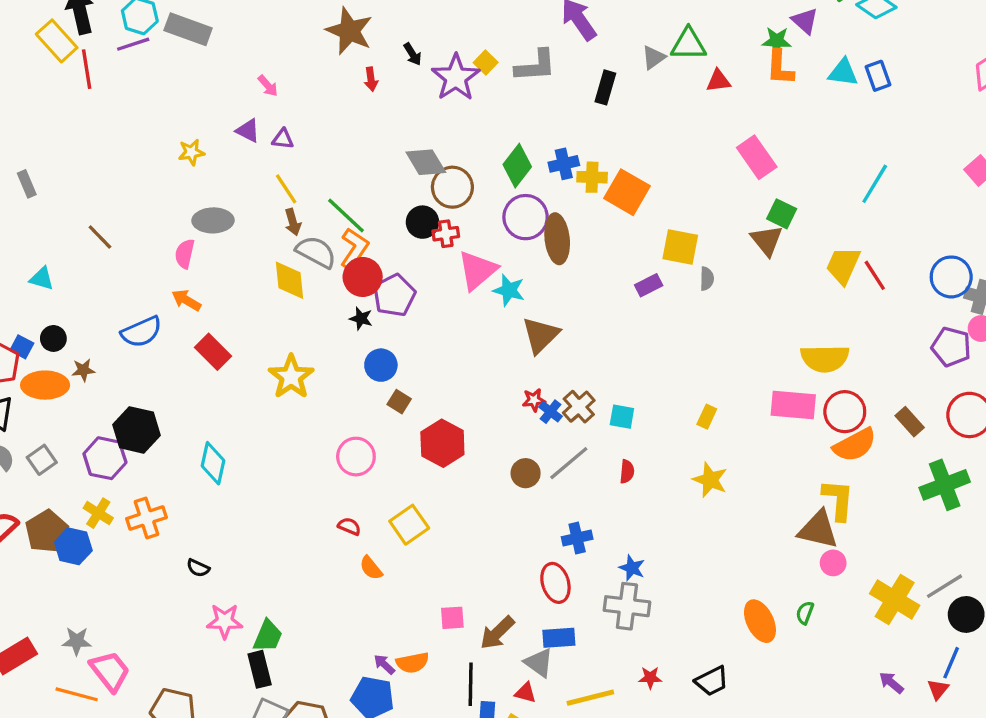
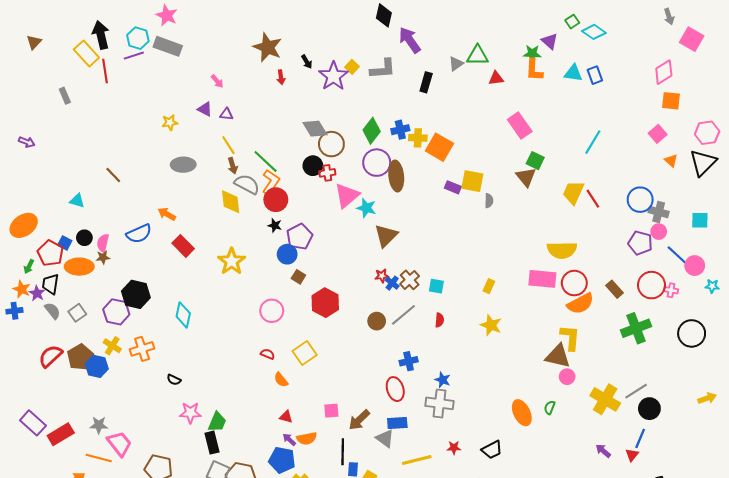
gray rectangle: (27, 184) -> (65, 96), moved
pink semicircle: (185, 254) -> (103, 243), moved
purple rectangle: (649, 285) -> (453, 187), moved, turned 49
purple pentagon: (394, 295) -> (299, 237), moved
red triangle: (526, 693) -> (286, 417), moved

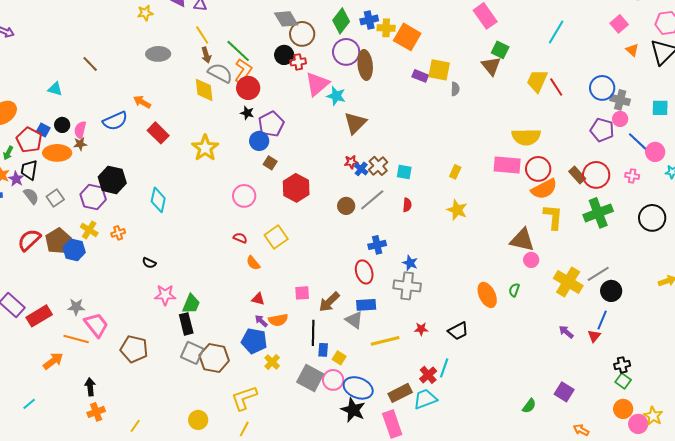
red circle: (651, 285) -> (596, 175), moved
yellow L-shape: (570, 338) -> (553, 217), moved
orange cross: (142, 349) -> (118, 233), size x0.6

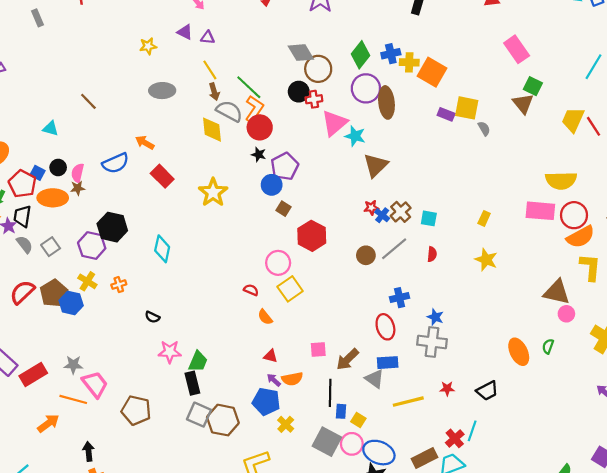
gray semicircle: (455, 89) -> (484, 128), turned -32
pink circle: (244, 196) -> (278, 263), moved

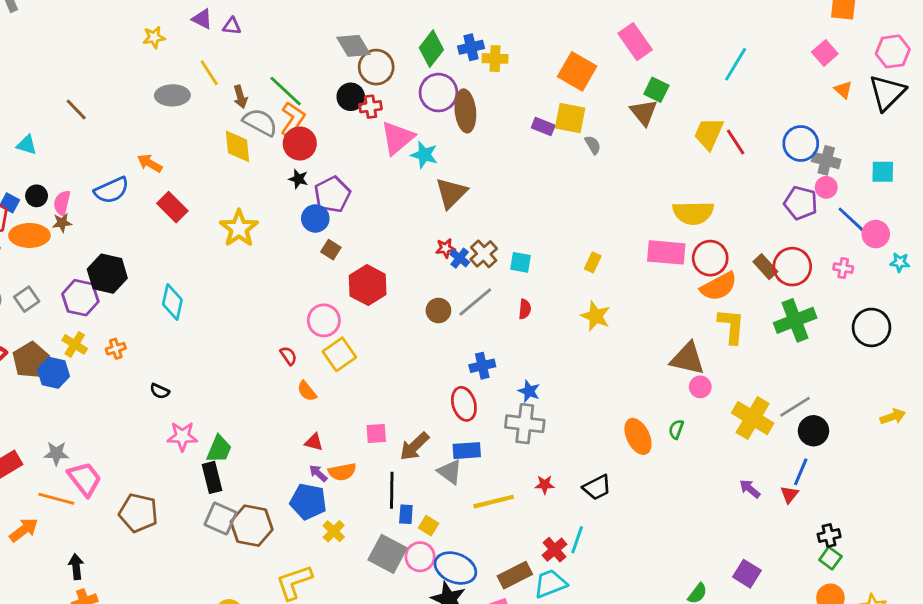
yellow line: (210, 70) -> (209, 73), moved
orange square: (432, 72) -> (577, 71), moved
red semicircle: (251, 290) -> (288, 356), turned 32

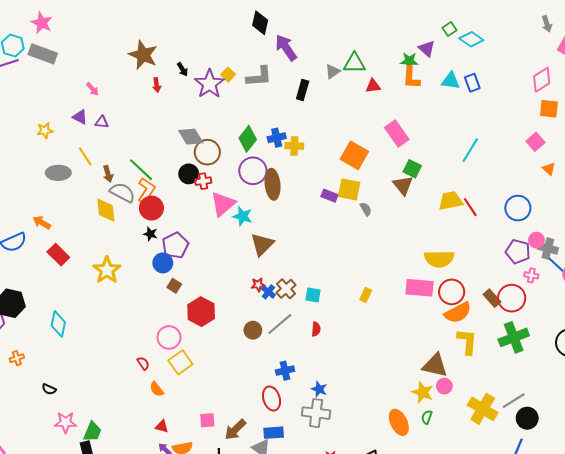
yellow trapezoid: (709, 134) -> (451, 201), turned 55
gray cross: (826, 160) -> (548, 248), moved
pink cross: (843, 268) -> (531, 275), moved
yellow star: (596, 316) -> (423, 392), moved

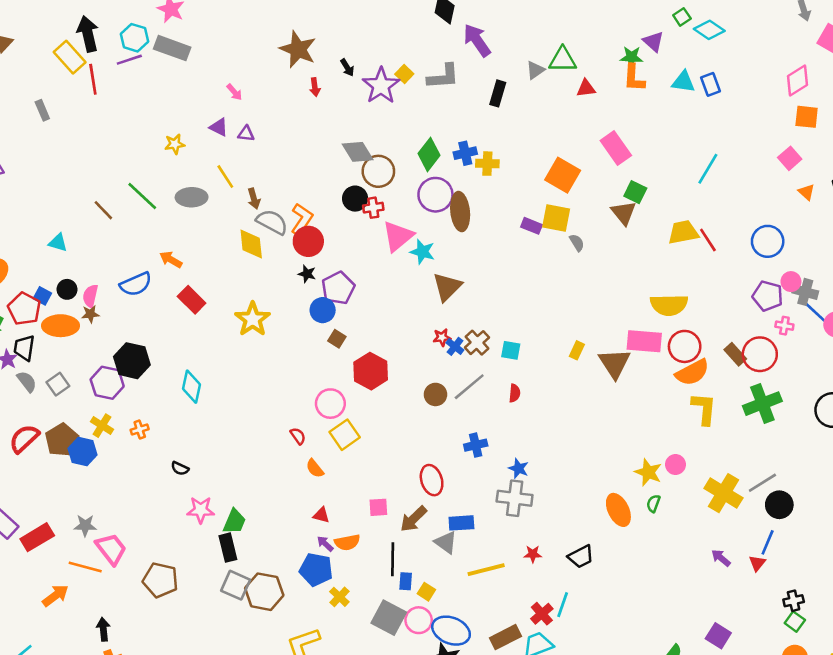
green line: (141, 170) -> (142, 196), moved
brown triangle: (435, 365) -> (615, 363), moved, turned 44
red ellipse: (272, 399) -> (432, 480), moved

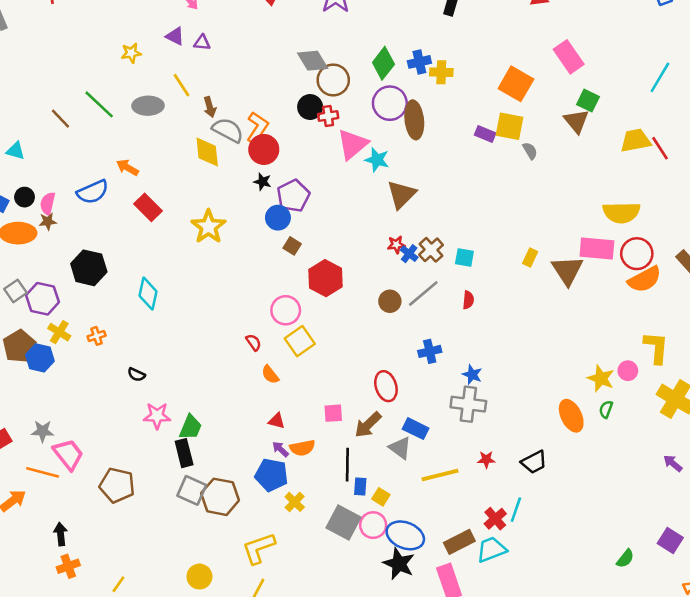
purple hexagon: (107, 383) -> (43, 299), moved
yellow L-shape: (704, 409) -> (656, 348), moved
blue rectangle: (461, 523) -> (416, 429), turned 30

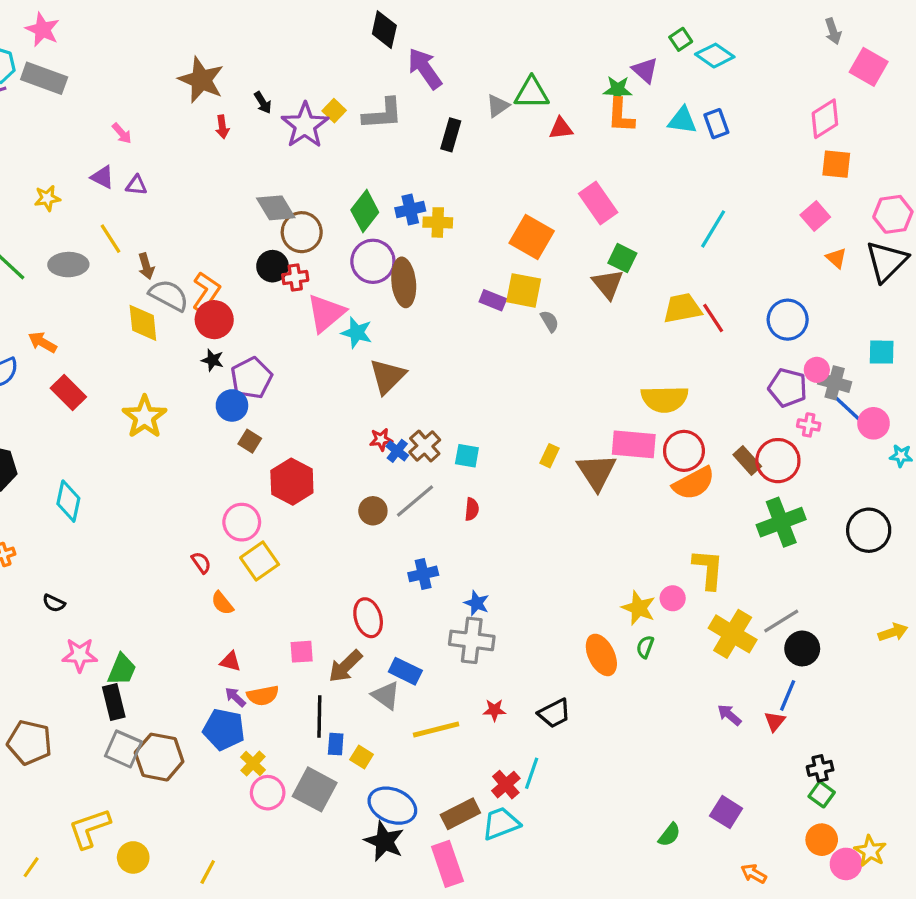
pink circle: (373, 525) -> (268, 793), moved
yellow L-shape: (259, 548) -> (89, 828), moved

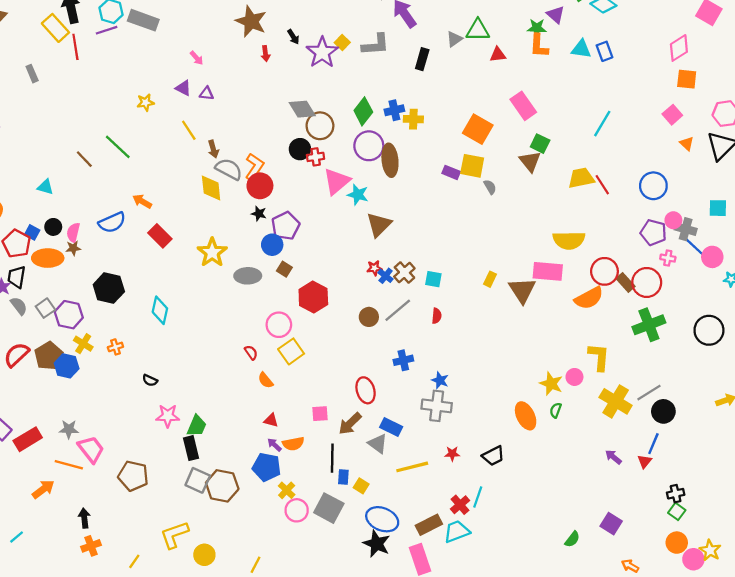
gray ellipse: (68, 265) -> (248, 276), moved
red circle: (684, 451) -> (604, 271), moved

